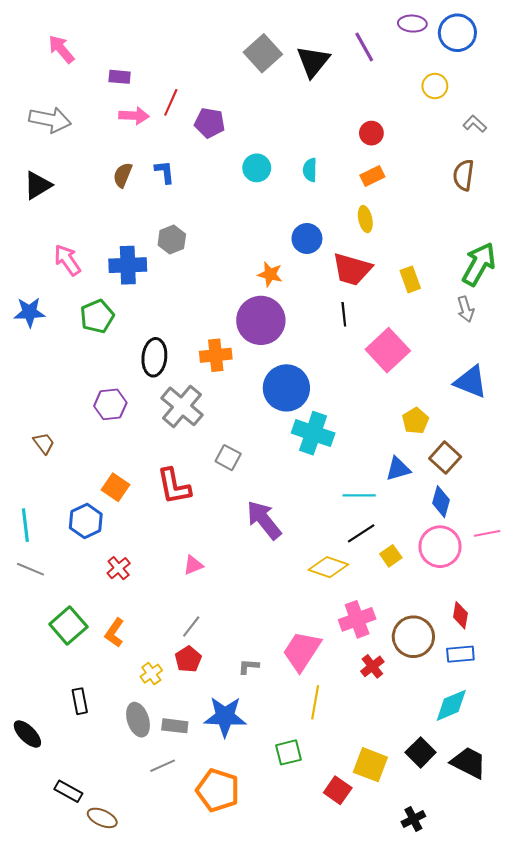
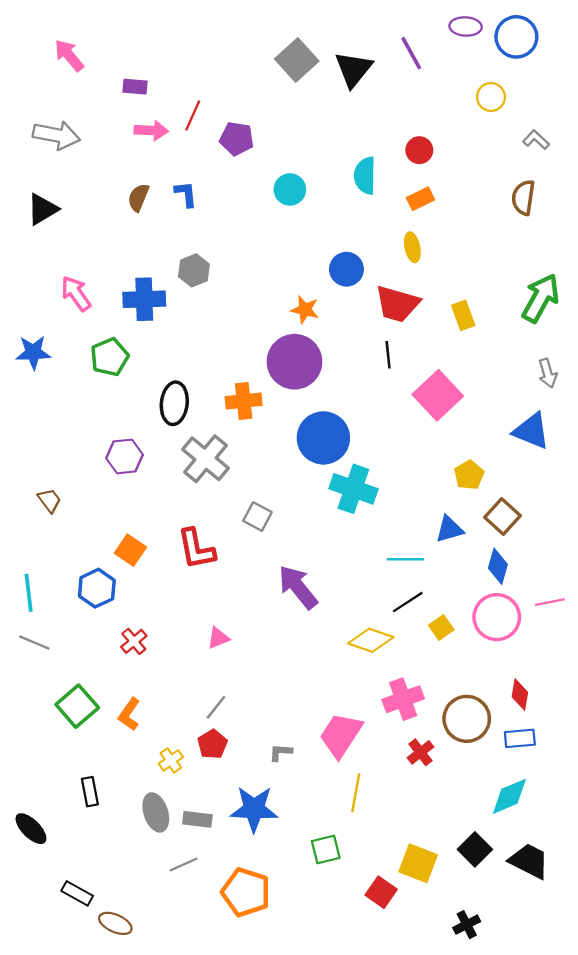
cyan semicircle: (310, 170) -> (365, 176), moved, size x1.4
gray arrow: (466, 309) -> (548, 373), moved

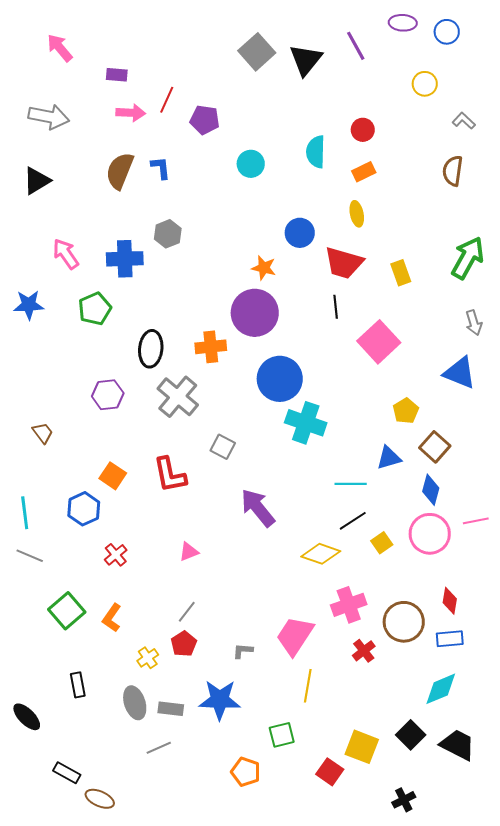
blue circle: (516, 37) -> (447, 32), size x0.7
brown semicircle: (138, 198) -> (120, 171), size x1.5
orange pentagon: (246, 892) -> (246, 772), moved, size x0.7

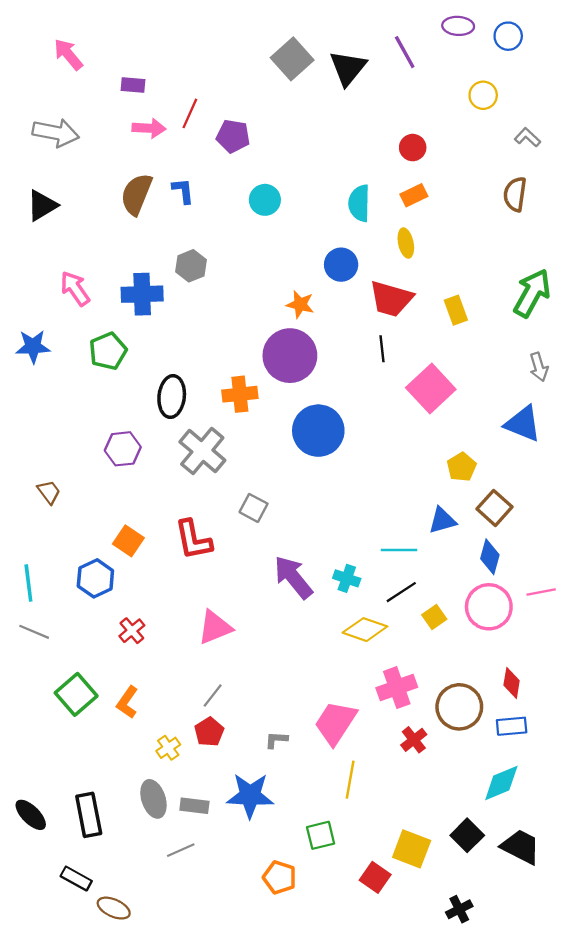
cyan semicircle: (316, 152) -> (359, 203), moved
cyan circle: (251, 164) -> (265, 200), moved
cyan cross: (306, 423) -> (347, 578), moved, size x0.6
pink triangle: (189, 552) -> (215, 627), size x1.6
black rectangle: (78, 685) -> (89, 815), moved, size x1.5

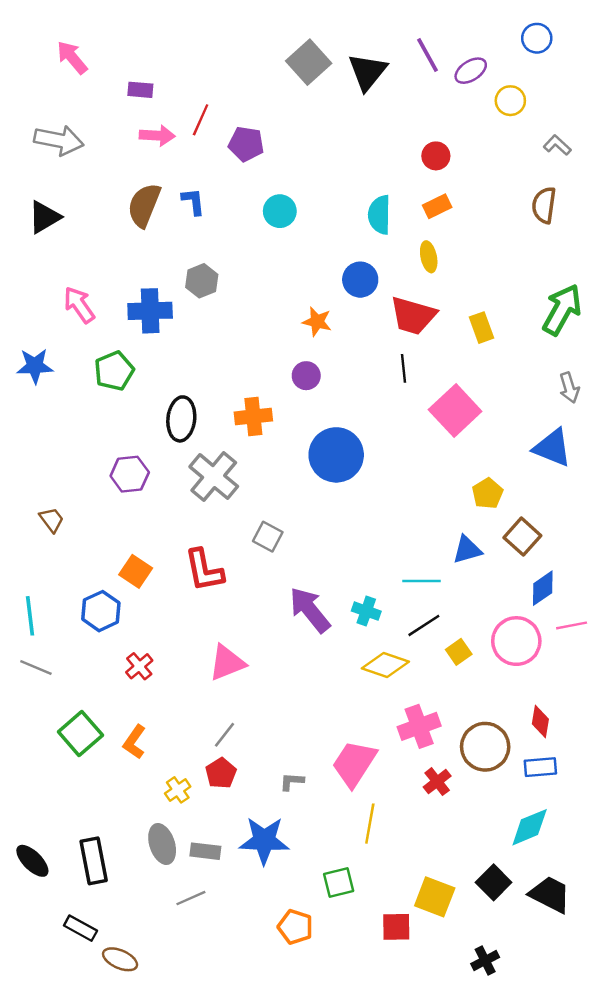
purple ellipse: (458, 26) -> (471, 71), moved, turned -36
purple circle: (290, 356) -> (306, 376), size x0.5
blue diamond: (490, 557) -> (543, 588), moved, turned 40
red square: (375, 877) -> (396, 927), turned -36

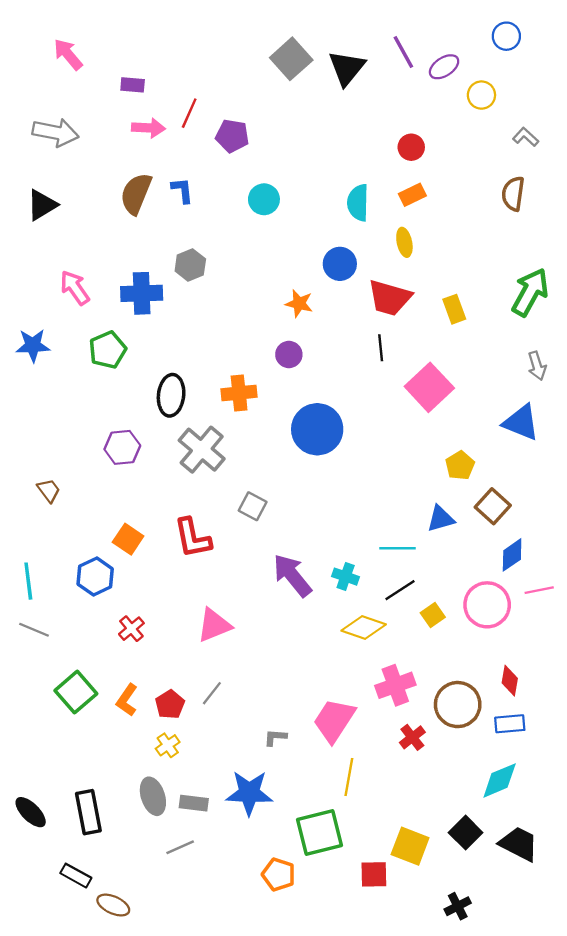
red pentagon: (221, 773) -> (170, 705), moved
green square: (339, 882) -> (319, 833), size x1.6

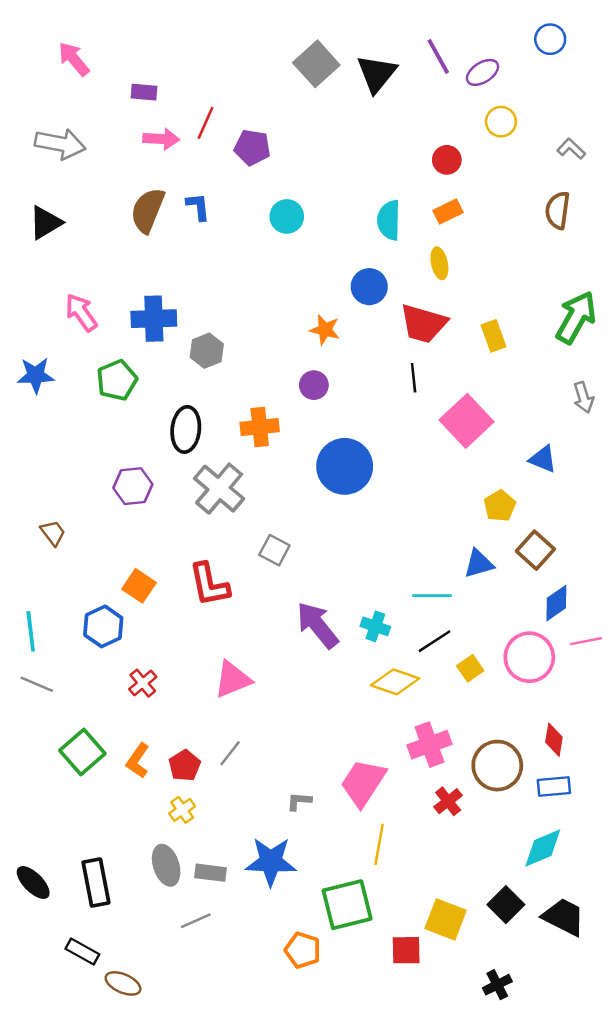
yellow circle: (481, 95) -> (501, 122), moved
gray hexagon: (190, 265) -> (207, 351), moved
blue triangle: (521, 422) -> (543, 459), moved, size x0.7

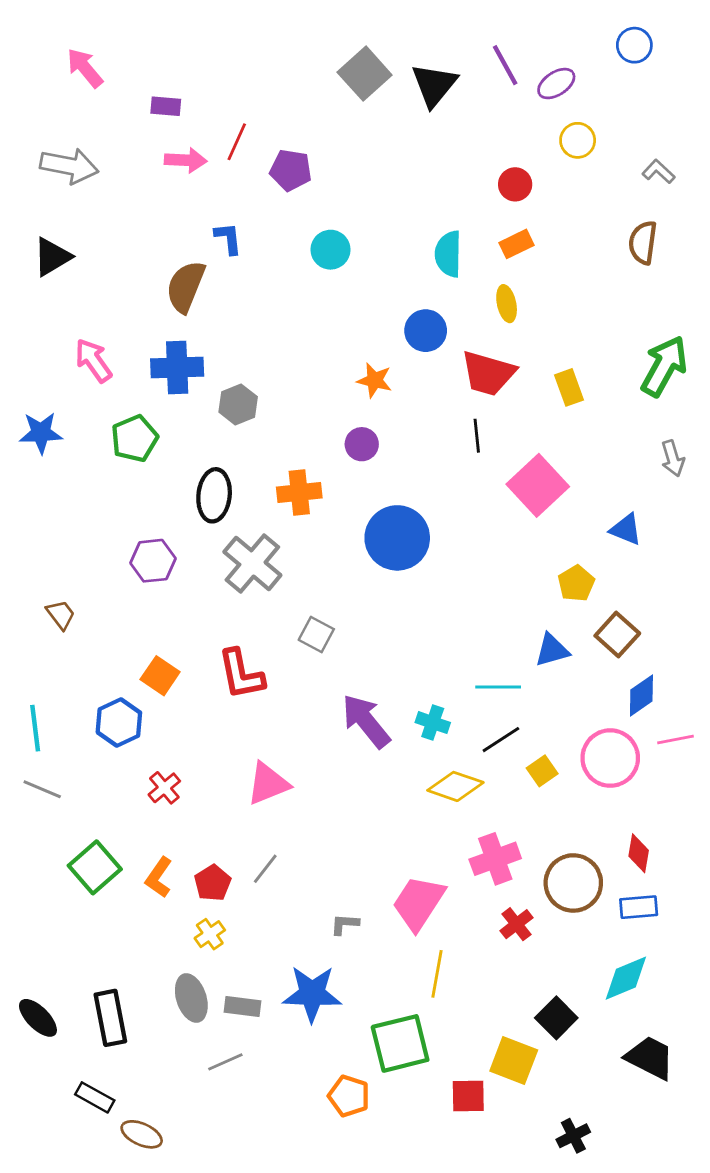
brown semicircle: (148, 210) -> (186, 287), moved
black square: (506, 905) -> (556, 1018), moved

